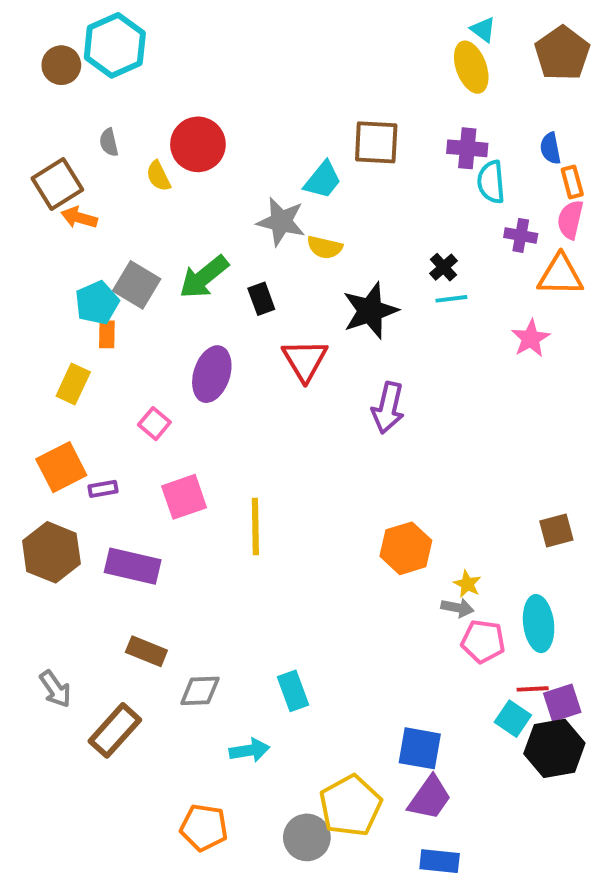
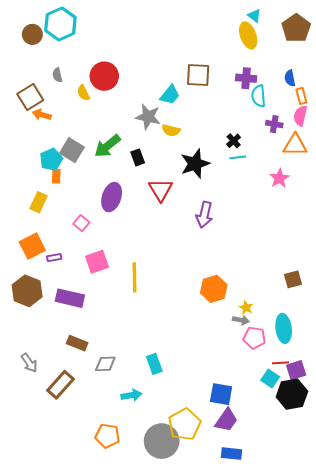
gray circle: (307, 837) -> (162, 441), size x1.4

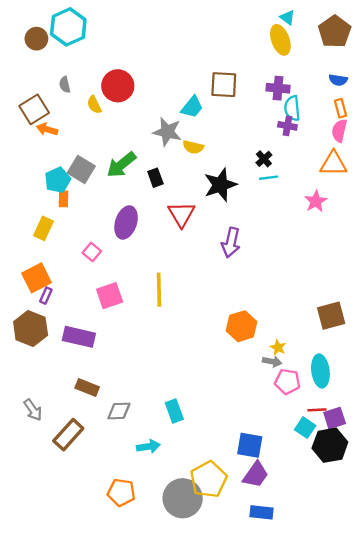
blue semicircle: (290, 78) -> (338, 80), moved, turned -70
purple cross: (274, 124) -> (287, 126), moved
purple rectangle: (54, 258) -> (46, 296), moved, turned -56
yellow line: (135, 277) -> (159, 290), moved
brown square: (293, 279) -> (331, 316), size x1.4

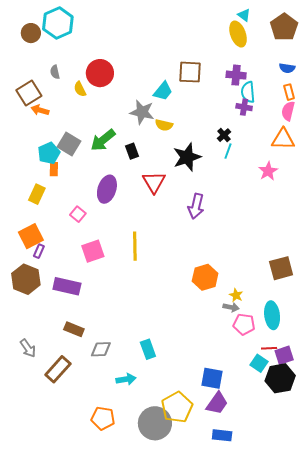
cyan line: (269, 178) -> (228, 151), turned -63

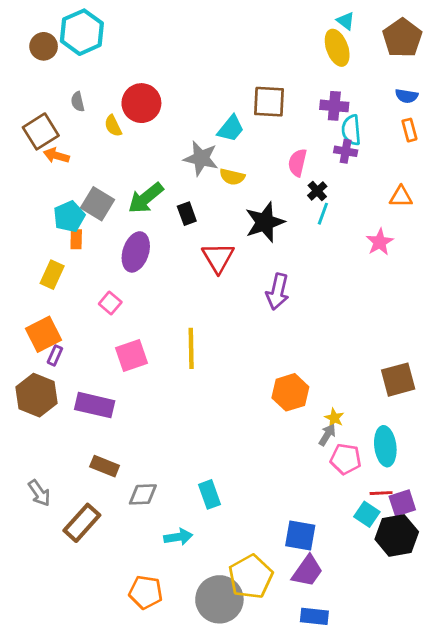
pink semicircle: (288, 111) -> (297, 163), moved
orange triangle: (283, 139) -> (401, 197), size x0.7
purple ellipse: (107, 189) -> (136, 252), moved
gray arrow: (231, 307) -> (327, 435), turned -70

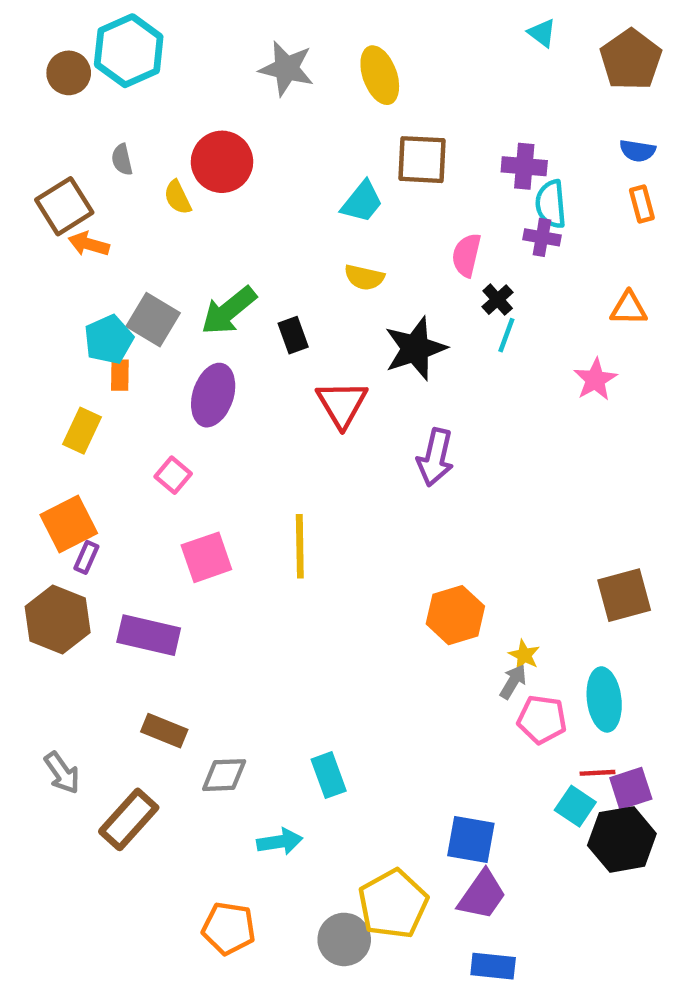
yellow ellipse: (337, 48) -> (380, 75), moved
gray star: (201, 158) -> (286, 68), moved
gray circle: (219, 599) -> (344, 939), size x0.7

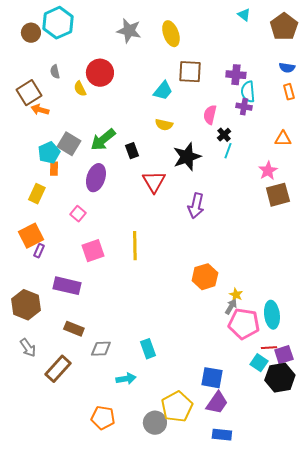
brown square: (624, 595) -> (278, 195), moved
brown hexagon: (58, 620) -> (26, 305), moved
pink pentagon: (542, 719) -> (244, 324), size x1.4

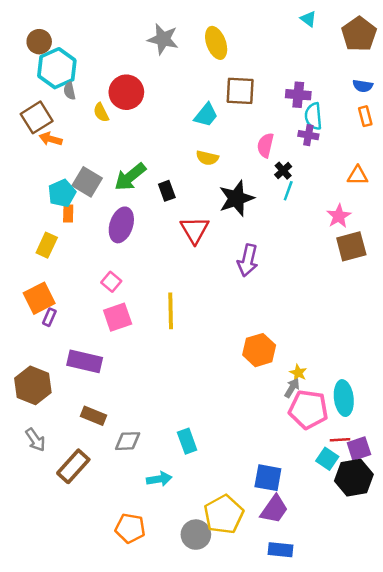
cyan hexagon: (58, 23) -> (57, 68), moved
pink square: (78, 214) -> (111, 282), moved

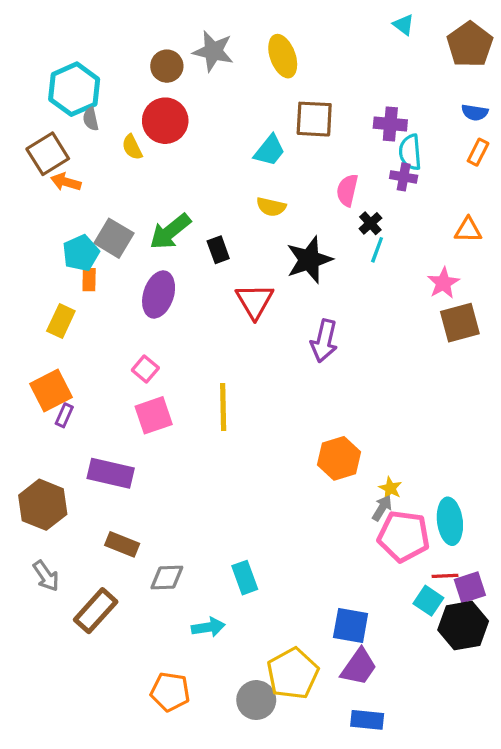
brown circle: (39, 42) -> (167, 66), moved
orange rectangle: (365, 116) -> (478, 152), turned 42

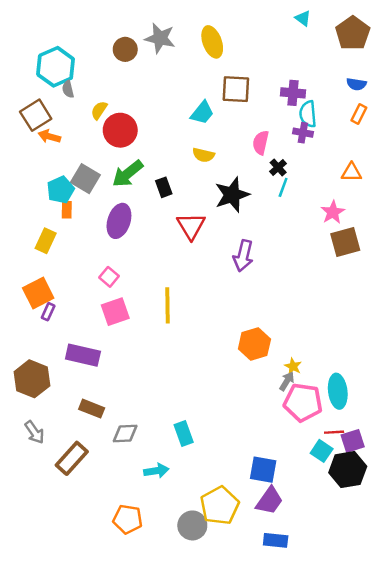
red circle: (165, 121) -> (120, 130), moved
yellow semicircle: (132, 147) -> (99, 110), turned 60

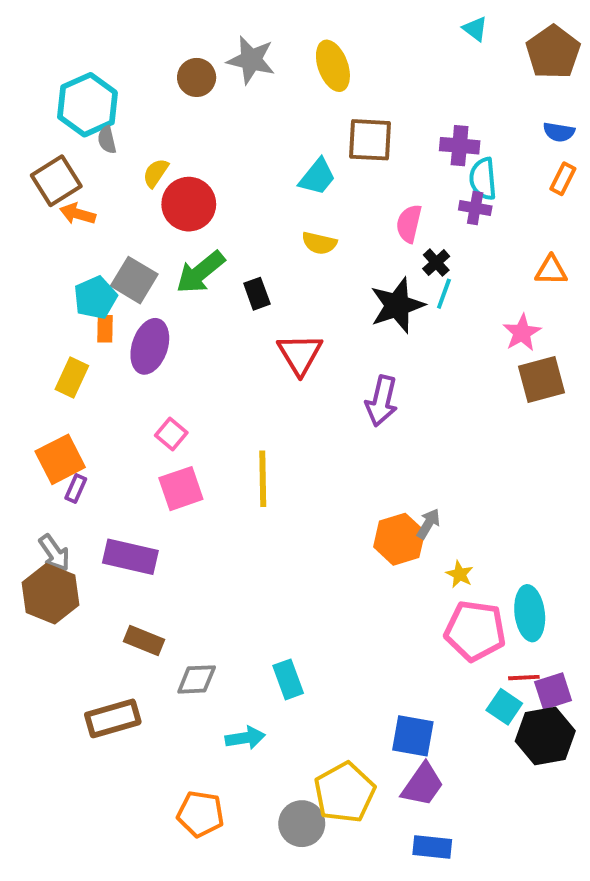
black star: (232, 195) -> (397, 305), moved
purple ellipse: (119, 221) -> (150, 346), moved
gray arrow: (287, 381) -> (428, 524), moved
gray arrow: (34, 432) -> (54, 553), moved
brown rectangle: (72, 458) -> (113, 718), turned 32

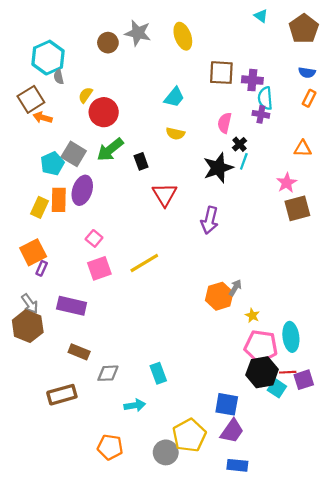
brown square: (370, 140) -> (221, 73), moved
orange rectangle: (105, 329) -> (59, 200), moved, size x1.6
yellow line: (263, 479) -> (144, 263), turned 60
black hexagon: (545, 736) -> (262, 372), moved

